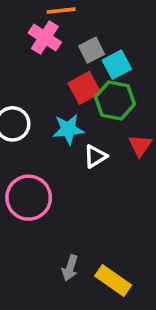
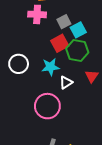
pink cross: (45, 38) -> (37, 14), turned -30
pink circle: (29, 198) -> (47, 106), moved

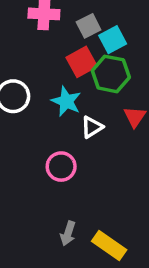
cyan star: (50, 67) -> (66, 101), turned 30
pink circle: (47, 106) -> (61, 167), size x0.7

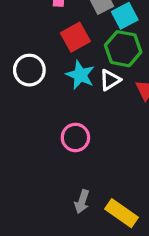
red square: (82, 62) -> (75, 37), moved
white triangle: (92, 127) -> (110, 80), moved

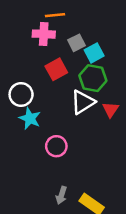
cyan star: (80, 75) -> (30, 118), moved
white triangle: (110, 80) -> (83, 102), size x1.5

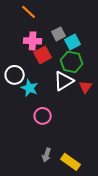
orange line: (55, 15) -> (29, 12), moved, turned 49
pink cross: (44, 34) -> (33, 41), moved
cyan star: (30, 118) -> (30, 88), moved

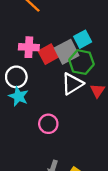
gray square: (59, 34) -> (67, 52), moved, size x1.5
pink cross: (33, 41) -> (29, 47), moved
cyan star: (30, 88) -> (19, 96), moved

